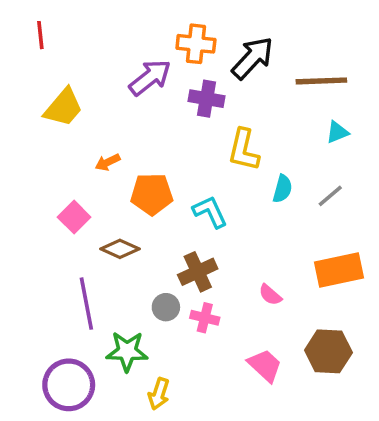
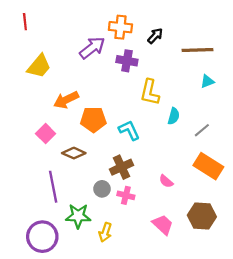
black arrow: (252, 58) -> (155, 36), size x0.6
orange arrow: (108, 162) -> (66, 100), size x1.6
gray line: (330, 196) -> (202, 130), moved
orange rectangle: (339, 270) -> (208, 166), turned 44
yellow arrow: (159, 394) -> (105, 232), moved

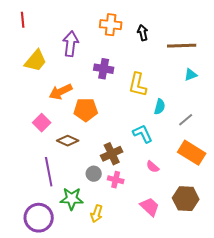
black arrow: (155, 36) -> (143, 33), turned -56
purple arrow: (92, 48) -> (71, 44), moved, turned -45
purple cross: (127, 61) -> (104, 69), moved
cyan L-shape: (129, 130) -> (143, 134), moved

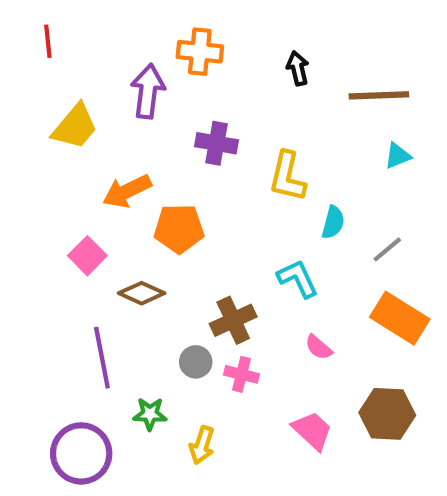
orange cross: (111, 25) -> (200, 52), moved
green star: (72, 199) -> (150, 414), size x0.7

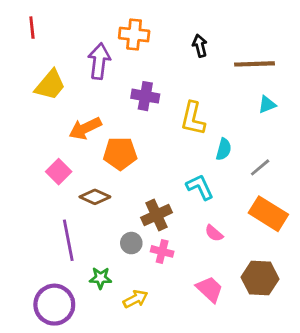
yellow arrow: (202, 445) -> (136, 299), turned -135

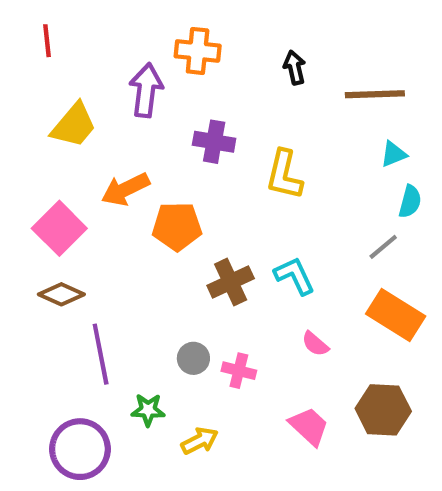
cyan semicircle: (224, 149) -> (410, 202), moved
pink square: (59, 172) -> (59, 228), moved, size x1.4
brown diamond: (95, 197) -> (61, 294), moved
brown cross: (156, 215) -> (231, 282), moved

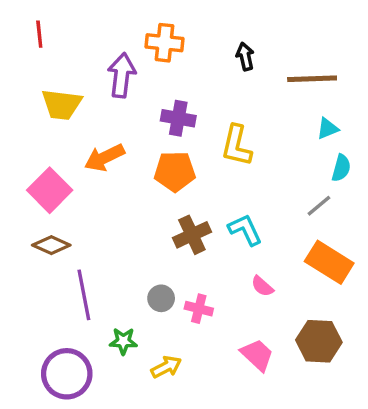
yellow trapezoid: (74, 125) -> (62, 104), turned 57
orange pentagon: (177, 226) -> (175, 171), moved

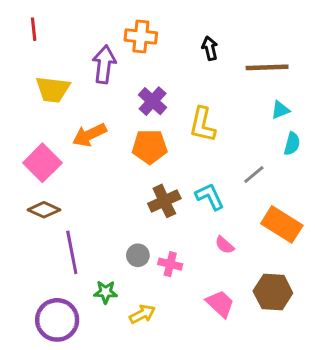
purple cross: (178, 118) -> (153, 101), turned 32
gray line: (319, 206) -> (254, 175), moved

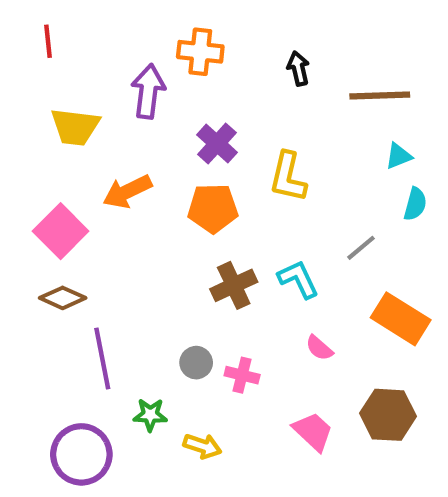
yellow arrow: (142, 314) -> (202, 446), turned 45

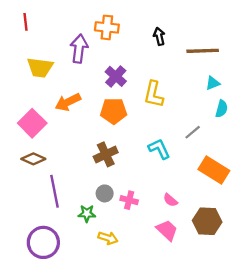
brown cross: (234, 285) -> (106, 154), moved
pink semicircle: (319, 348) -> (170, 200), moved
green star: (150, 415) -> (87, 213), moved

